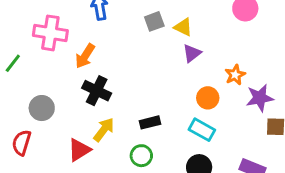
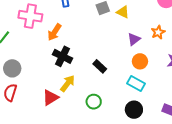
purple triangle: (192, 53) -> (134, 39), moved
orange star: (235, 75) -> (158, 32), moved
gray circle: (42, 108) -> (12, 68), moved
black rectangle: (150, 122) -> (100, 66), moved, turned 56

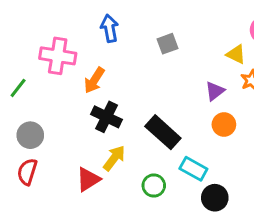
yellow triangle: (123, 12) -> (236, 54), moved
black rectangle: (100, 66) -> (163, 132), size x1.6
cyan rectangle: (136, 83) -> (193, 169), moved

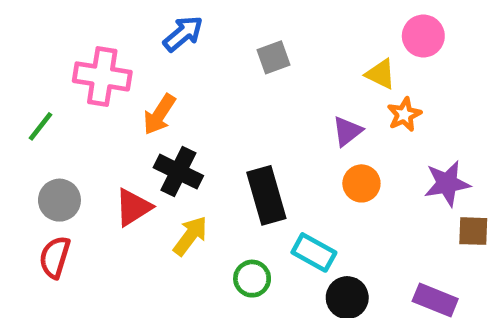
blue arrow: (110, 28) -> (183, 34), turned 60
black rectangle: (163, 132) -> (266, 195), turned 32
red triangle: (88, 179) -> (133, 207), moved

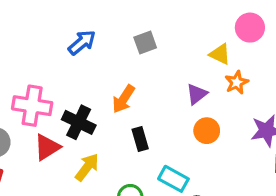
blue arrow: (183, 34) -> (82, 43), moved
pink cross: (102, 76) -> (32, 106), moved
orange arrow: (159, 115) -> (124, 99), moved
black rectangle: (266, 195) -> (140, 139), size x0.6

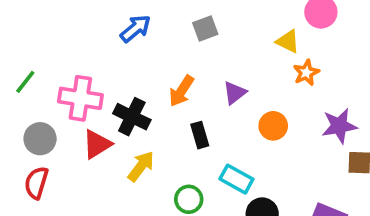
purple triangle: (197, 94) -> (235, 93), moved

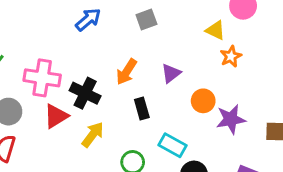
purple star: (339, 126) -> (231, 119), moved

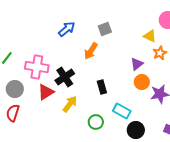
orange arrow: (126, 72) -> (91, 51), moved
purple triangle: (171, 73) -> (137, 64), moved
black cross: (85, 93) -> (65, 77), turned 30

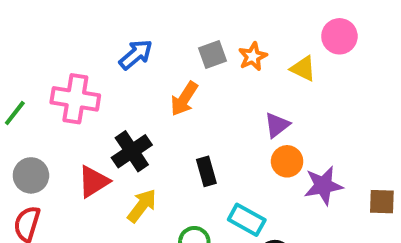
orange star: (160, 53) -> (253, 56), moved
pink cross: (37, 67) -> (75, 99), moved

